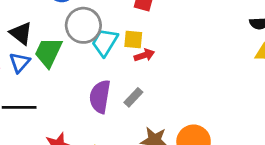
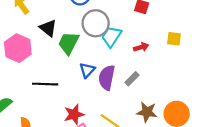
yellow square: (133, 39) -> (174, 39), moved
blue triangle: (20, 62) -> (87, 70), moved

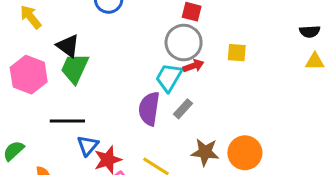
gray circle: (96, 23) -> (184, 43), moved
cyan trapezoid: (111, 37) -> (169, 77), moved
green trapezoid: (69, 43) -> (75, 68), moved
blue triangle: (87, 70) -> (88, 146), moved

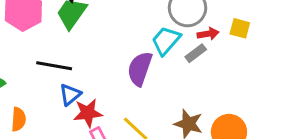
red arrow: (193, 66) -> (208, 34), moved
gray rectangle: (183, 109) -> (196, 53), moved

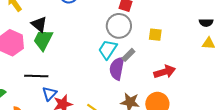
red arrow: (208, 34) -> (165, 72), moved, size x1.5
purple semicircle: (140, 69) -> (117, 68), moved

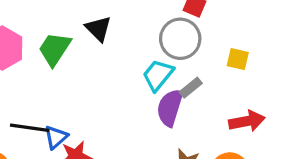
black triangle: (39, 24) -> (98, 29), moved
black line: (36, 76) -> (30, 128), moved

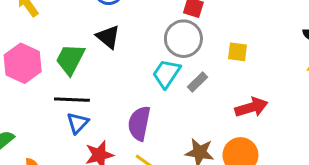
purple semicircle: (170, 108) -> (139, 123), moved
black line: (30, 128) -> (72, 100), moved
blue triangle: (56, 137) -> (78, 123), moved

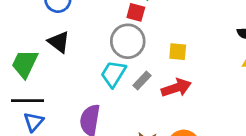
red arrow: (251, 107) -> (176, 88), moved

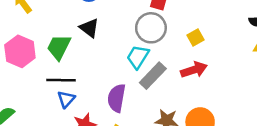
yellow square: (178, 52) -> (195, 37), turned -35
gray rectangle: (142, 81) -> (153, 76), moved, size x1.6

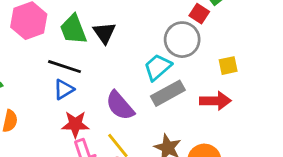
black triangle: (89, 28) -> (104, 33), moved
green trapezoid: (59, 47) -> (73, 29), turned -64
purple semicircle: (117, 98) -> (120, 106), turned -68

